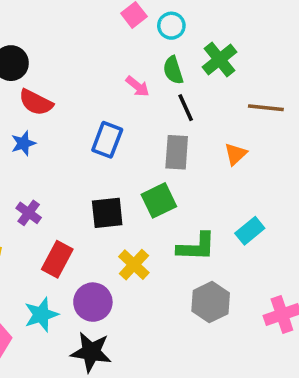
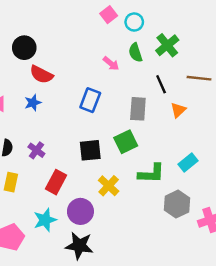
black line: (186, 108) -> (161, 84), moved
gray hexagon: (211, 302) -> (177, 204), moved

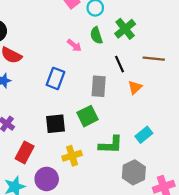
yellow cross: (109, 186) -> (72, 156), turned 30

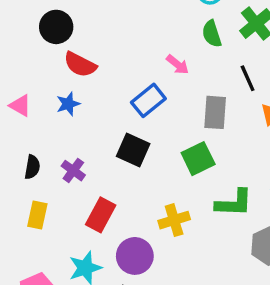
pink arrow: (74, 45) -> (178, 65), moved
blue rectangle: (55, 78) -> (148, 100), turned 30
black square: (55, 124) -> (133, 150), moved, turned 30

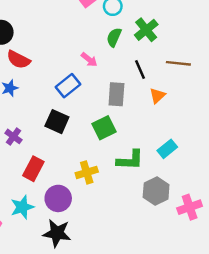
green semicircle: (212, 34) -> (114, 37), turned 42

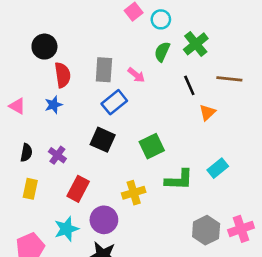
red semicircle: (18, 60) -> (63, 75), turned -125
gray rectangle: (116, 94) -> (104, 70), moved
gray hexagon: (156, 191) -> (206, 230), moved

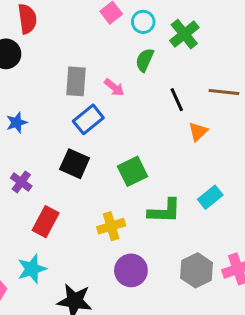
green cross: (196, 44) -> (184, 34), moved
red semicircle: (63, 75) -> (27, 19), moved
purple circle: (104, 220) -> (131, 270), moved

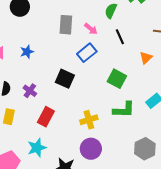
black line: (177, 100) -> (120, 37), moved
blue rectangle: (88, 119) -> (87, 53), moved
green square: (133, 171) -> (117, 79), moved, turned -36
purple circle: (131, 270) -> (91, 149), moved

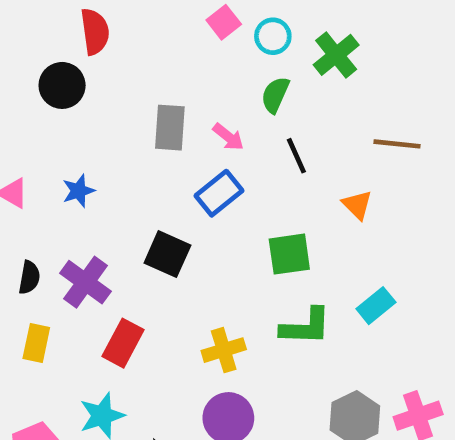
orange triangle: (146, 58) -> (357, 205), turned -32
green square: (117, 79) -> (289, 254), turned -36
purple cross: (30, 91) -> (86, 282), size x1.5

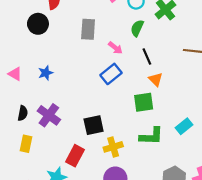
gray rectangle: (170, 128) -> (88, 29), moved
orange triangle: (357, 205) -> (156, 79), moved
black square: (167, 254) -> (94, 125), moved, turned -36
red rectangle: (123, 343) -> (75, 156), moved

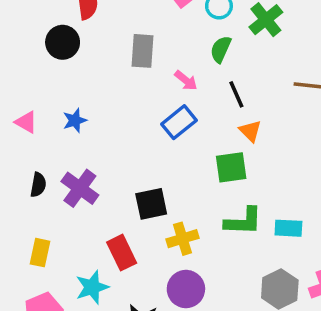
cyan rectangle: (184, 126) -> (288, 228), moved, turned 42
yellow rectangle: (26, 144) -> (40, 253), moved
red rectangle: (75, 156) -> (122, 253), turned -54

